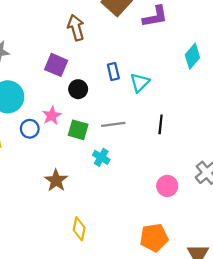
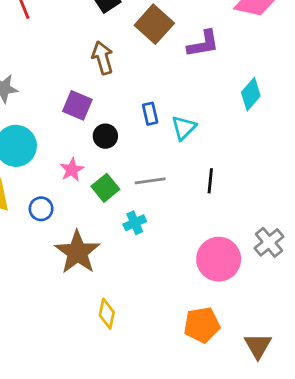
blue circle: (30, 129) -> (41, 209), moved
green square: (78, 130) -> (105, 188), turned 35
cyan cross: (101, 157) -> (135, 223), turned 35
brown star: (56, 180) -> (77, 252), size x1.5
pink circle: (167, 186) -> (219, 259), size x1.6

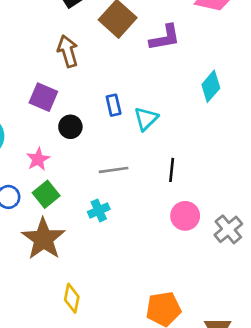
green square: (105, 188) -> (46, 194), moved
pink circle: (219, 259) -> (185, 216), moved, size x0.7

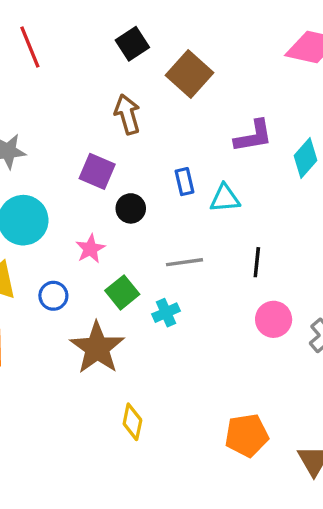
purple L-shape: (165, 38) -> (253, 136), moved
cyan triangle: (146, 119) -> (225, 198), turned 40
green square: (46, 194) -> (122, 292), moved

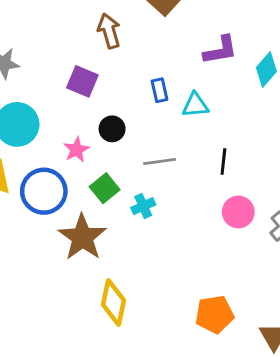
black circle: (131, 208) -> (112, 129), moved
blue circle: (53, 296) -> (44, 191), size x1.8
yellow diamond: (132, 422) -> (114, 303), size x1.4

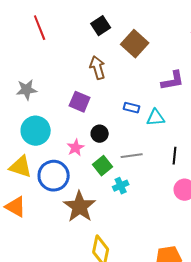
blue rectangle: (160, 90) -> (132, 108), turned -63
green square: (105, 188) -> (103, 166), moved

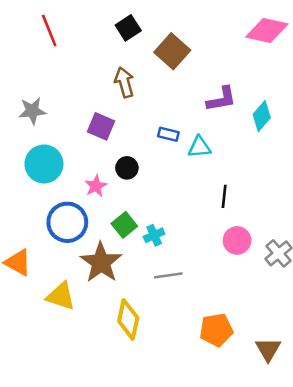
gray line: (132, 156) -> (168, 275), moved
green square: (103, 166) -> (124, 225), moved
yellow triangle: (21, 167) -> (61, 296), moved

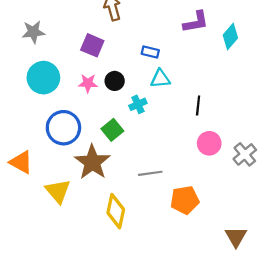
cyan triangle: (199, 147) -> (160, 79), moved
pink star: (96, 186) -> (88, 83), moved, turned 30
cyan cross: (154, 235) -> (138, 104), moved
yellow triangle: (61, 296) -> (58, 191), turned 32
orange pentagon: (216, 330) -> (185, 200), moved

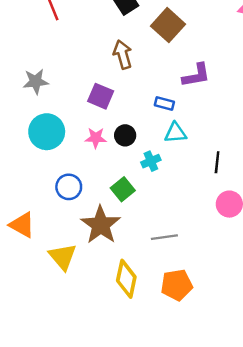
purple L-shape: (196, 22) -> (196, 75), moved
blue circle: (63, 128) -> (69, 187), size x0.7
orange pentagon: (185, 200) -> (177, 285), moved

